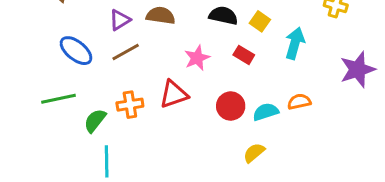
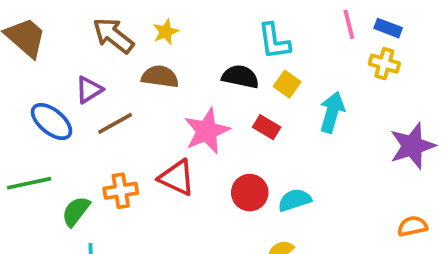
purple triangle: (120, 20) -> (89, 90), moved
pink star: (197, 58) -> (207, 131), size x1.4
red triangle: (174, 94) -> (177, 178), turned 44
orange semicircle: (299, 102) -> (412, 226), moved

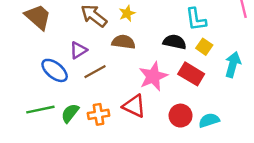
red rectangle: (267, 127) -> (191, 74), size x1.5
green semicircle: (76, 211) -> (70, 113), moved

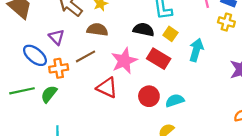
purple triangle: (78, 50) -> (56, 37), turned -42
brown line: (95, 72) -> (86, 56), moved
orange cross: (99, 114) -> (59, 68), moved

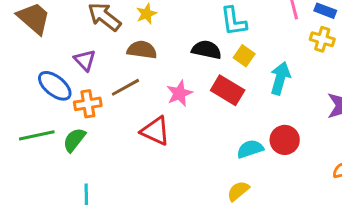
pink star: (124, 61) -> (179, 93), size x0.7
red circle: (149, 96) -> (285, 140), moved

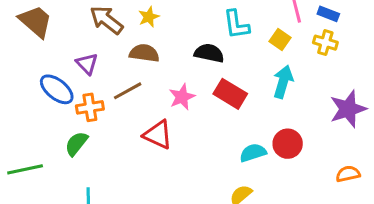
yellow square: (244, 56) -> (280, 40), moved
green line: (37, 135) -> (25, 169), moved

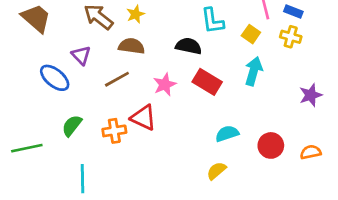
orange cross: (90, 107) -> (114, 131), moved
purple star: (348, 109) -> (311, 95), size x0.7
red circle: (288, 144) -> (271, 145), moved

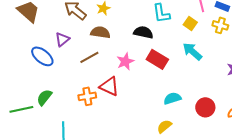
purple triangle: (81, 55) -> (62, 39), turned 35
cyan arrow: (254, 71) -> (192, 51), turned -65
green semicircle: (72, 126) -> (44, 97), moved

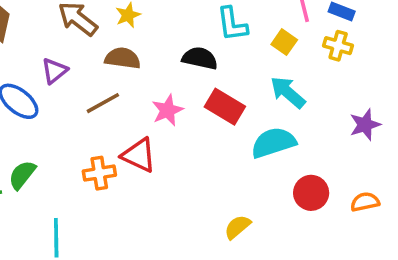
cyan semicircle: (172, 98) -> (273, 143), moved, size x1.4

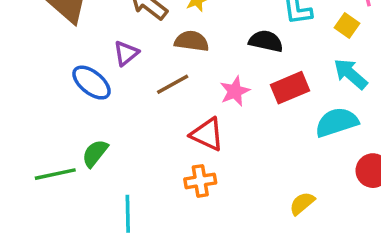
red rectangle: (225, 107) -> (290, 88), turned -54
orange cross: (99, 173) -> (200, 181), moved

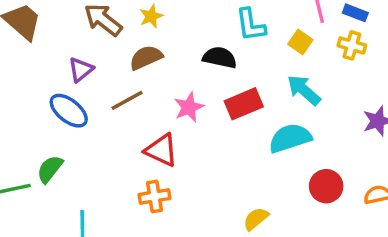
brown semicircle: (192, 41) -> (146, 57), turned -32
blue ellipse: (91, 83) -> (69, 111), moved

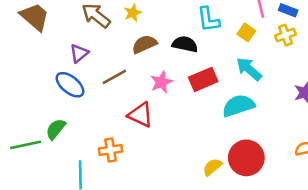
yellow cross: (352, 45) -> (285, 35), turned -36
brown semicircle: (146, 57) -> (144, 44), moved
red circle: (326, 186) -> (246, 158), moved, size x1.4
orange cross: (155, 196) -> (110, 150), moved

